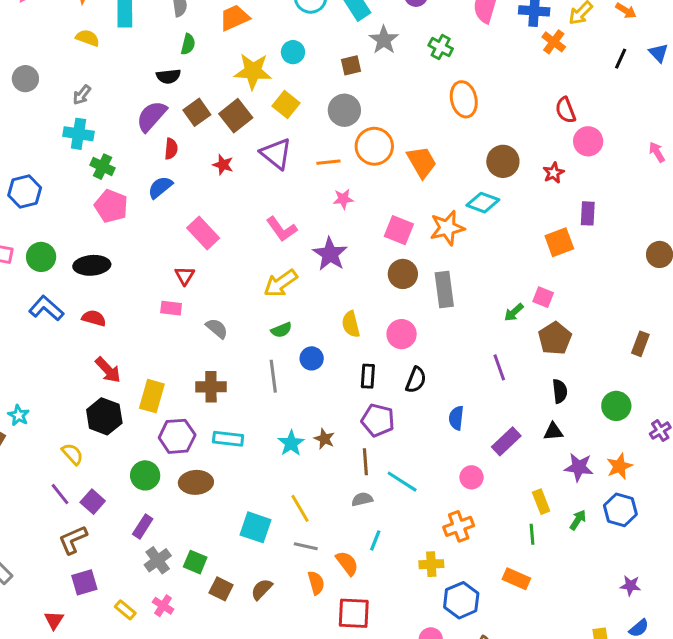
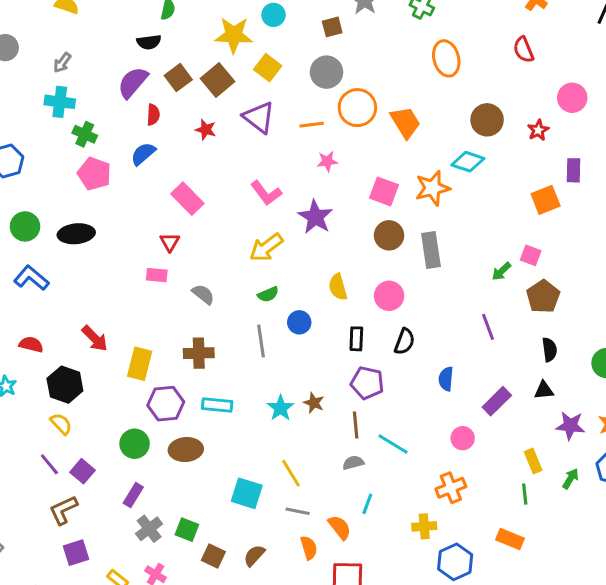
red semicircle: (566, 110) -> (524, 50), moved
red semicircle: (94, 318) -> (31, 344), moved
black hexagon: (104, 416) -> (65, 385), moved

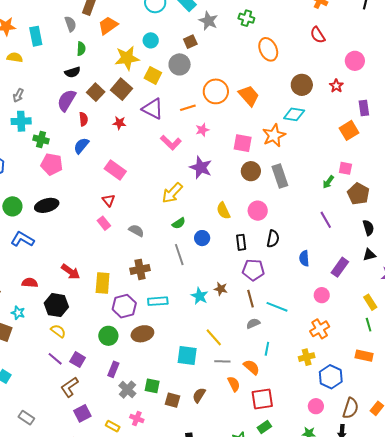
gray circle: (327, 72) -> (180, 64), moved
pink L-shape: (266, 193) -> (171, 143), moved
pink rectangle: (157, 275) -> (104, 223), turned 56

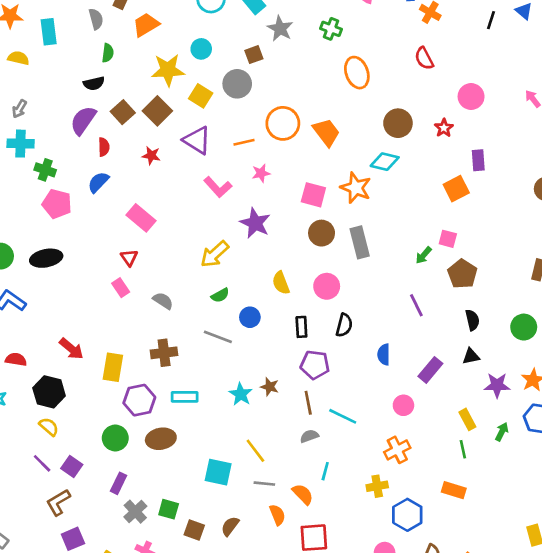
orange star: (274, 135) -> (356, 188), turned -30
gray line: (179, 255) -> (218, 337), turned -55

